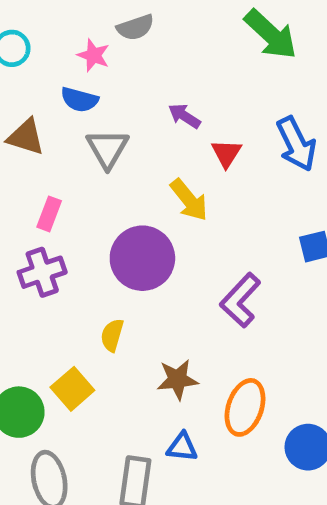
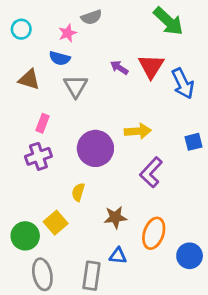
pink star: (93, 55) -> (68, 33), turned 30
red triangle: (226, 153) -> (151, 66), moved, size x1.5
yellow arrow: (189, 200) -> (138, 131), moved, turned -55

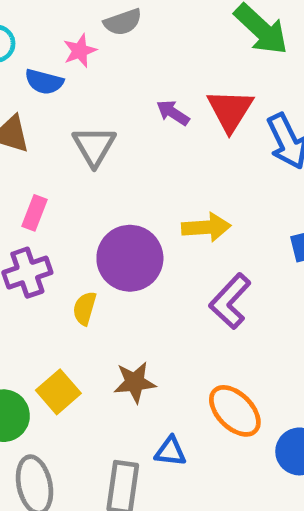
blue semicircle: (60, 58) -> (44, 82), moved
yellow semicircle: (78, 192) -> (85, 308), moved
brown star: (115, 217) -> (135, 382), moved
orange ellipse: (154, 233) -> (235, 411), turned -64

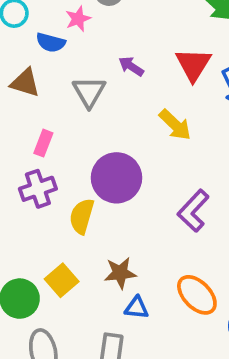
purple arrow: (173, 113) -> (131, 66), moved
yellow arrow: (206, 227) -> (175, 125), moved, turned 48
yellow semicircle: (85, 308) -> (82, 216), size x1.4
blue triangle: (170, 451) -> (137, 308), moved

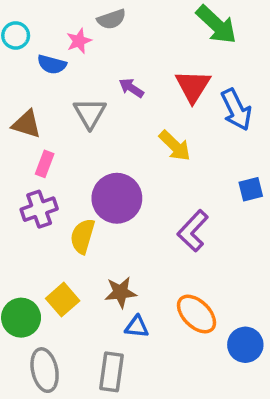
brown triangle: (25, 83) -> (26, 124), moved

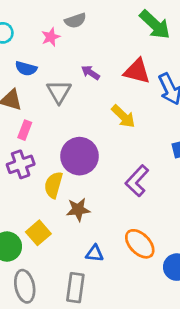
blue semicircle: (52, 64) -> (26, 68), moved
red triangle: (193, 86) -> (137, 71), turned -48
brown star: (121, 292) -> (78, 210), moved

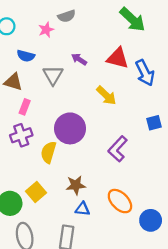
brown star: (78, 210) -> (76, 185), moved

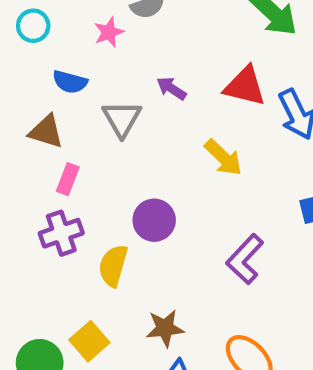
purple circle: (70, 128) -> (154, 220), size x0.7

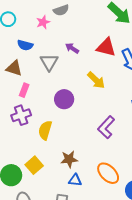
purple circle: (154, 220) -> (64, 99), moved

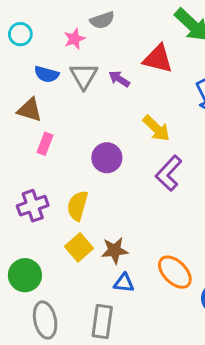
red triangle: (106, 47) -> (158, 59), moved
gray triangle: (49, 62) -> (84, 76), moved
purple cross: (21, 115) -> (33, 206), moved
purple L-shape: (106, 127) -> (169, 173), moved
yellow square: (34, 165) -> (79, 247), moved

